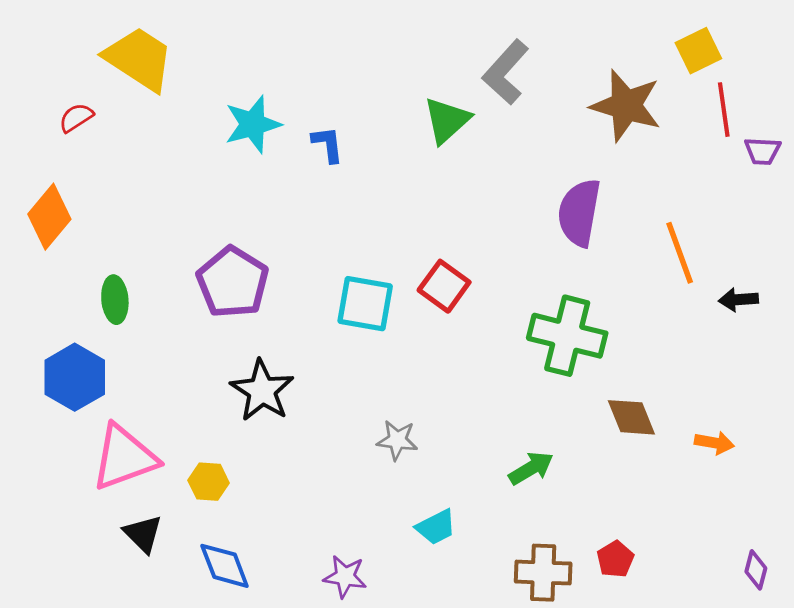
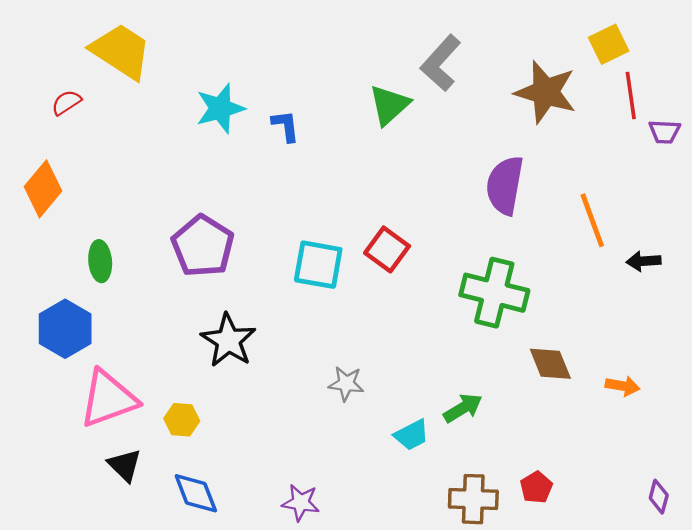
cyan trapezoid: (436, 527) -> (411, 435), moved

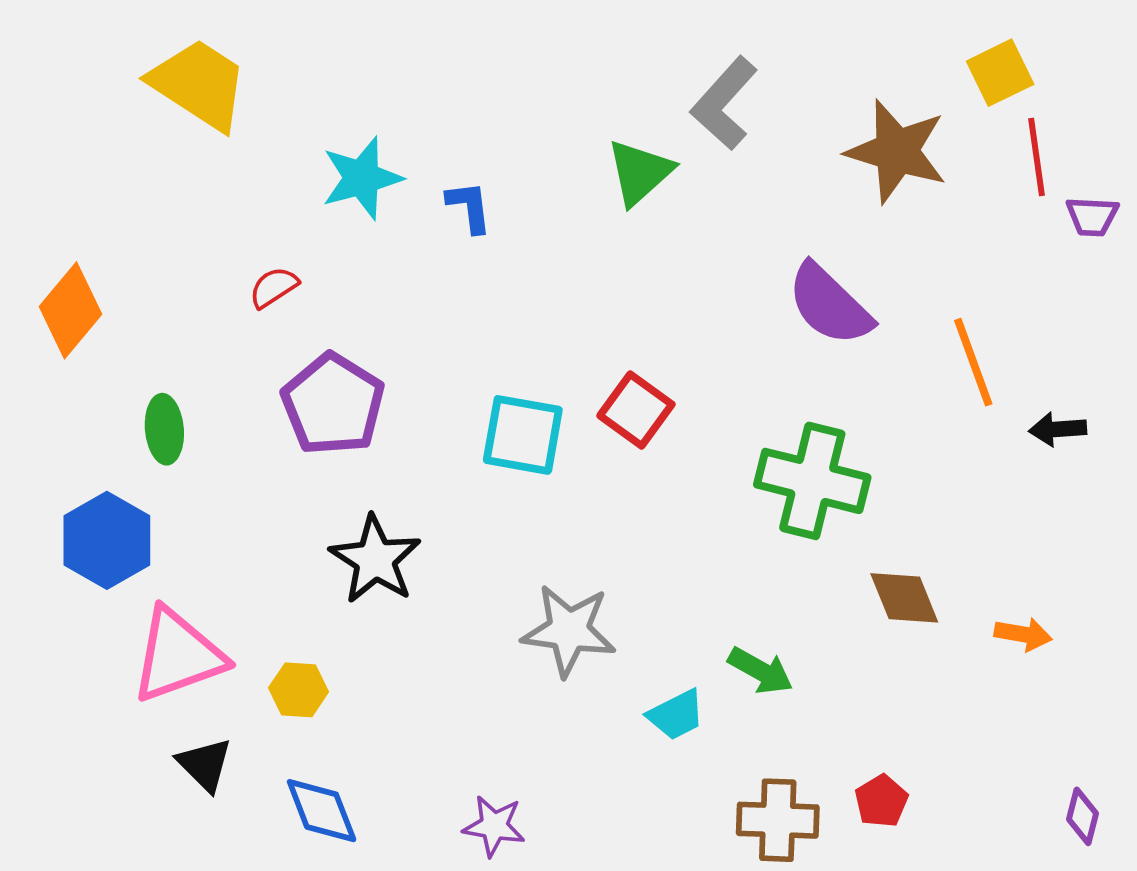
red semicircle: (66, 103) -> (274, 287), moved
purple semicircle: (505, 185) -> (830, 305), turned -56
gray star: (346, 384) -> (569, 630), size x1.6
green arrow: (463, 408) -> (761, 671), turned 60

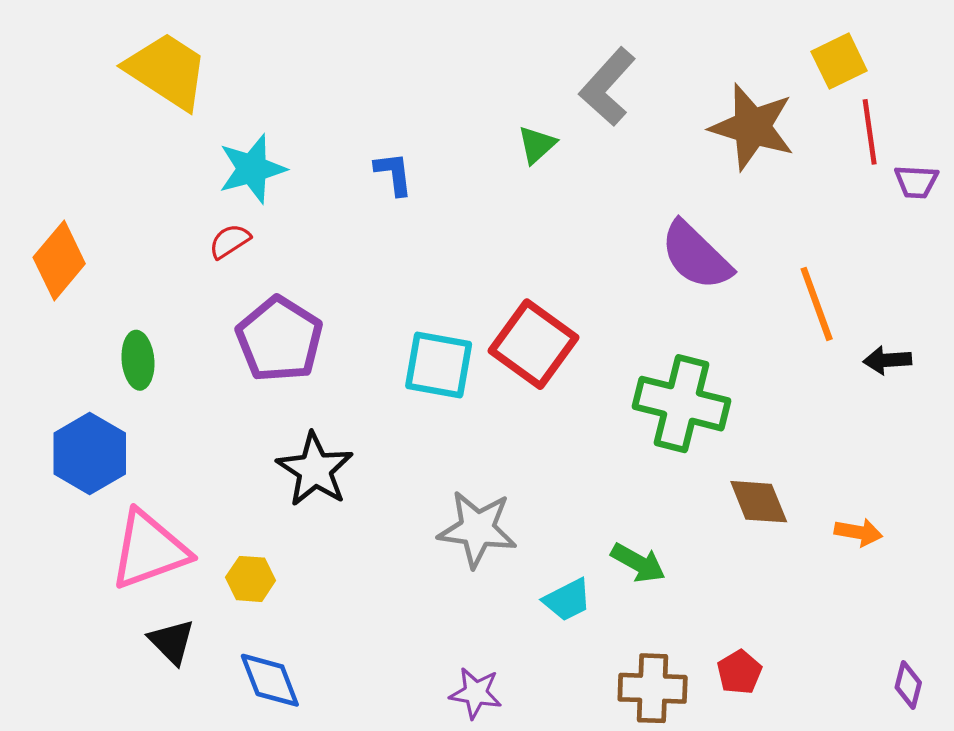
green triangle: (640, 172) -> (537, 145), size x0.7
cyan star: (362, 178) -> (252, 169), moved
red square: (636, 410) -> (534, 344), size x1.4
purple star: (494, 826) -> (476, 693), moved

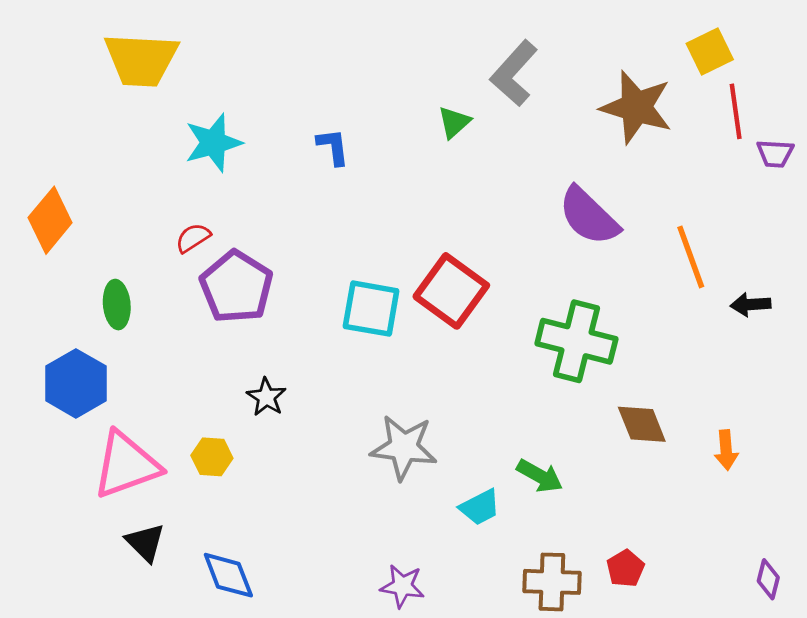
yellow trapezoid: (167, 71) -> (141, 60), turned 150
red semicircle: (230, 241) -> (193, 238), moved
black star: (315, 470) -> (266, 397), size x0.6
orange arrow: (858, 532) -> (726, 450), turned 75
yellow hexagon: (251, 579) -> (212, 457), moved

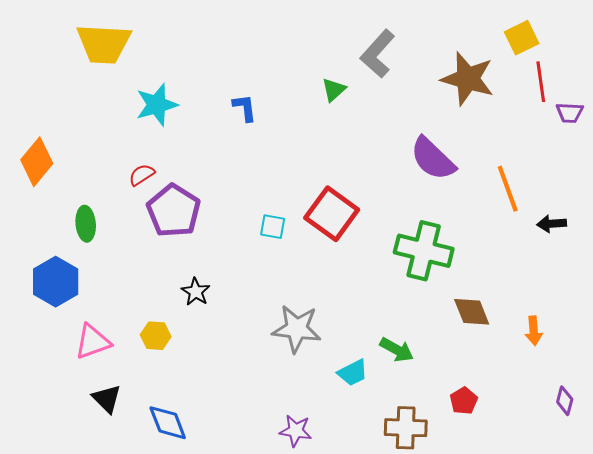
cyan square: (371, 309) -> (273, 227), size x0.6
pink triangle: (126, 465) -> (93, 342), size x0.7
red pentagon: (625, 568) -> (464, 401), moved
purple diamond: (768, 579) -> (565, 401), moved

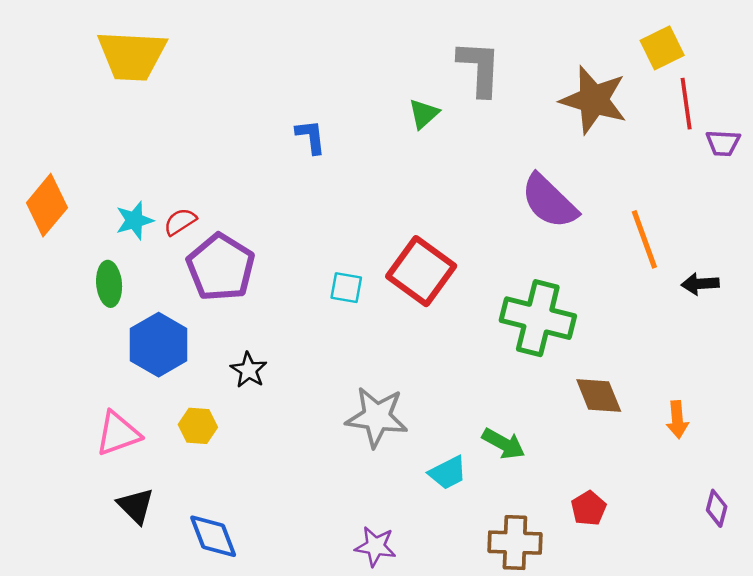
gray L-shape: (378, 54) -> (479, 68), turned 141
cyan star: (157, 105) -> (134, 220), moved, size x0.7
blue hexagon: (56, 282) -> (159, 345), moved

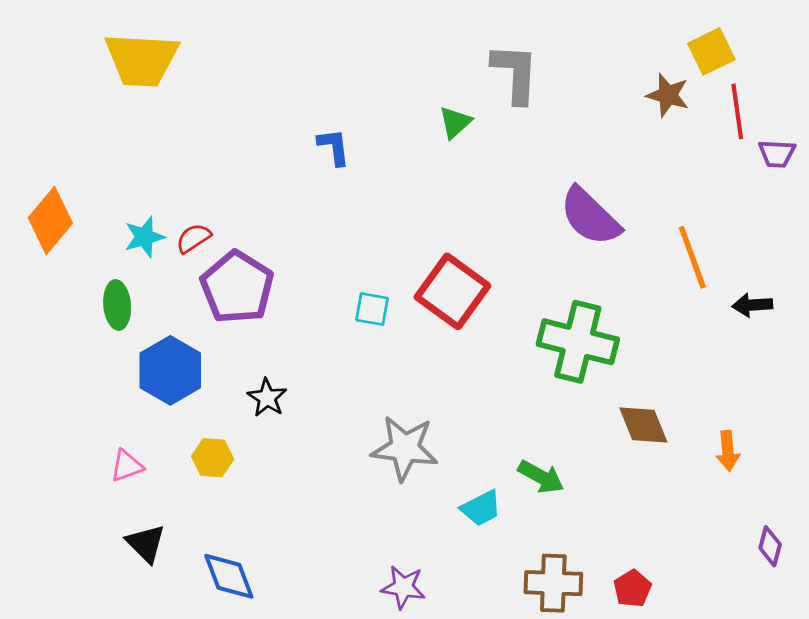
brown star: (594, 100) -> (668, 95), moved, size x0.6
pink triangle: (118, 433) -> (127, 466), size x0.7
red pentagon: (589, 508) -> (632, 589), moved

